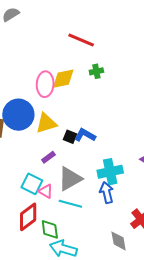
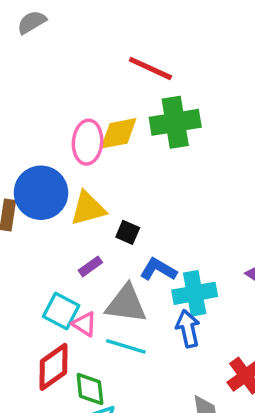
green cross: (96, 71) -> (175, 122), size x2.0
blue L-shape: (85, 135) -> (158, 270), moved
gray triangle: (70, 179) -> (126, 304), turned 36

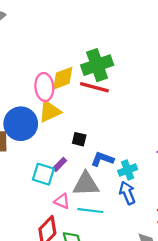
red line: (150, 68) -> (94, 87), moved
yellow triangle: (88, 208) -> (50, 111), moved
cyan cross: (195, 293) -> (128, 170), size x0.7
cyan square: (61, 311) -> (43, 174), moved

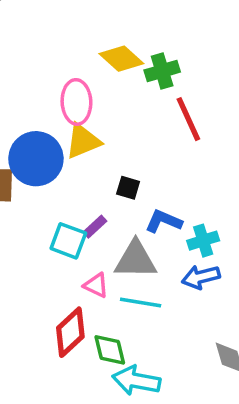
green cross: (97, 65) -> (162, 71), size x0.7
yellow diamond: (63, 78) -> (121, 59), moved, turned 60
red line: (94, 87) -> (188, 119), moved, turned 48
blue arrow: (127, 193) -> (201, 277), turned -85

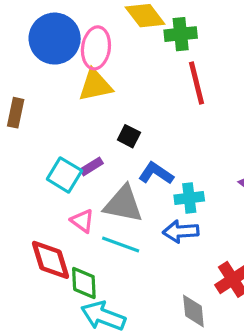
blue circle: (36, 159) -> (55, 39), moved
red diamond: (70, 332) -> (50, 260), turned -75

